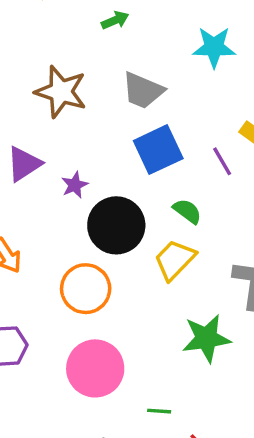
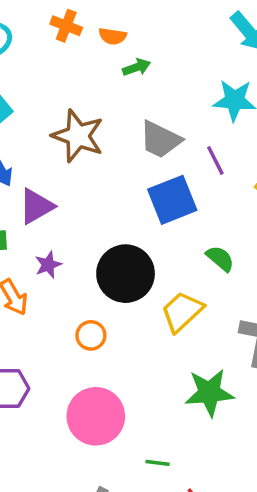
purple line: (222, 161) -> (215, 160), moved
purple star: (75, 185) -> (48, 265), moved
green semicircle: (187, 211) -> (220, 258), moved
orange circle: (86, 289) -> (91, 335), size x0.6

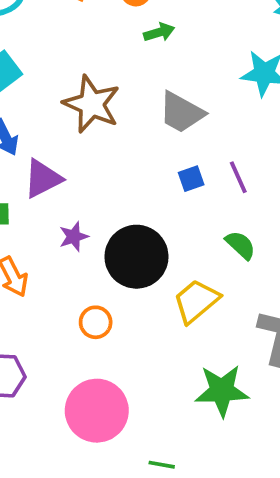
purple line: (215, 160) -> (238, 177), moved
blue square: (172, 200) -> (191, 179), size x0.5
purple star: (48, 265) -> (74, 237), moved

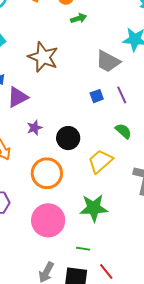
gray trapezoid: (181, 112) -> (108, 61), moved
black circle: (136, 257) -> (68, 138), size x0.7
orange circle: (96, 322) -> (47, 173), size x1.8
green star: (222, 391) -> (94, 208), moved

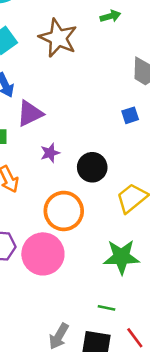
brown star: (43, 57) -> (58, 38), moved
pink circle: (48, 220) -> (43, 254), moved

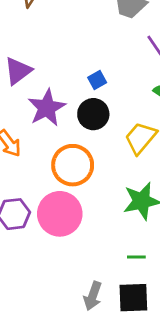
blue square: (130, 115) -> (97, 80), moved
purple star: (50, 153) -> (47, 108), size x1.8

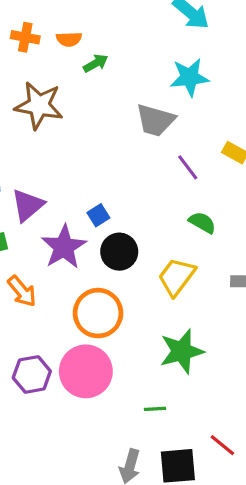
blue square: (97, 80) -> (98, 215), moved
green line: (136, 257) -> (155, 409), moved

